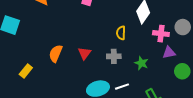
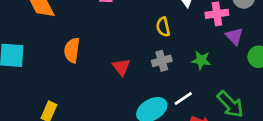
purple triangle: (169, 52) -> (234, 36), turned -48
orange semicircle: (56, 53) -> (72, 50), moved

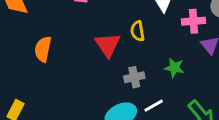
gray cross: (162, 61) -> (134, 77), moved
red triangle: (121, 67) -> (108, 45), moved, size x1.4

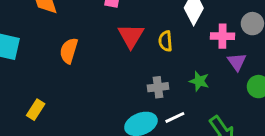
red triangle: (108, 45) -> (131, 36), moved

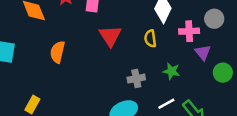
yellow semicircle: (165, 41) -> (150, 39), moved
white line: (175, 117) -> (166, 104), moved

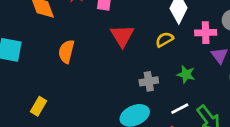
yellow semicircle: (150, 39) -> (164, 39), turned 66

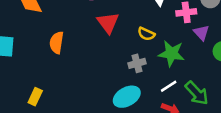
yellow semicircle: (164, 39) -> (146, 34), moved, turned -120
green star: (186, 74) -> (171, 53), size x1.5

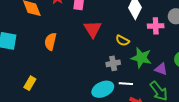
purple triangle: (201, 33) -> (161, 69), moved, turned -32
white line: (169, 86) -> (126, 84), moved, turned 32

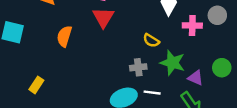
red triangle: (93, 29) -> (103, 17), moved

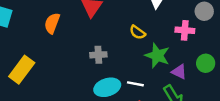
pink cross: (192, 25) -> (185, 30), moved
gray cross: (138, 67) -> (98, 55), moved
yellow rectangle: (36, 85) -> (22, 70), size x1.6

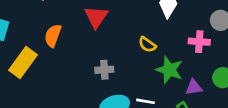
yellow rectangle: (22, 70) -> (23, 62), moved
purple triangle: (179, 72) -> (194, 87), turned -35

